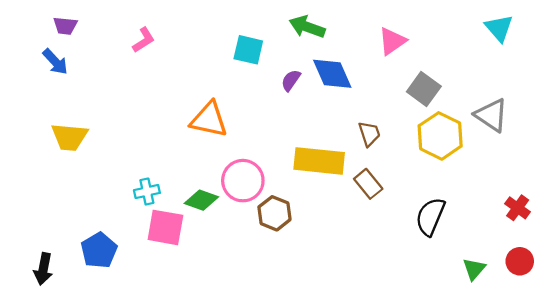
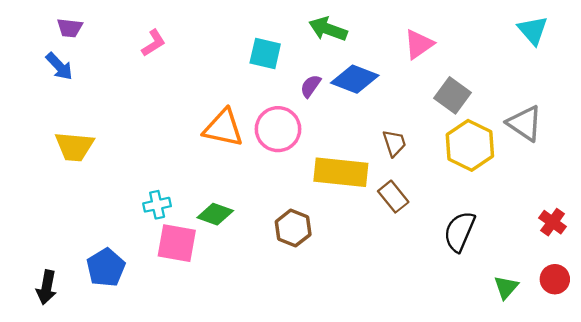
blue diamond: (332, 74) -> (355, 79), turned -45
pink circle: (243, 181) -> (278, 129), moved

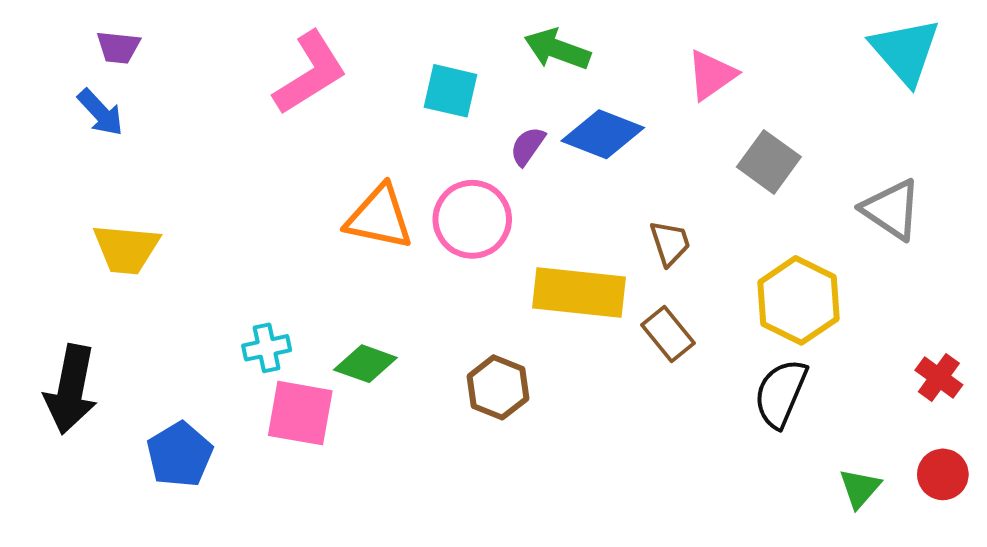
cyan triangle: (533, 30) -> (905, 51), size x1.4
pink L-shape: (154, 43) -> (310, 73), moved, size x1.8
yellow hexagon: (470, 145) -> (798, 300), moved
black arrow: (46, 287) -> (71, 389), moved, size x1.5

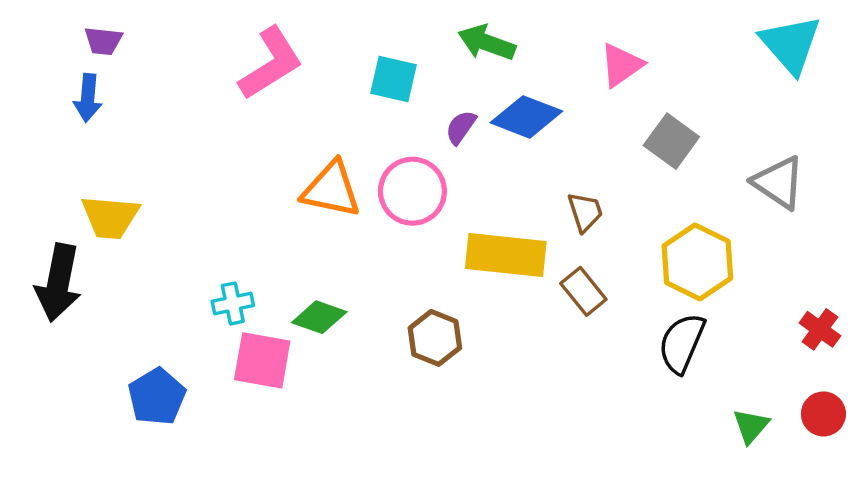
blue arrow: (101, 113) -> (88, 98), turned 48
black arrow: (71, 389) -> (58, 283), moved

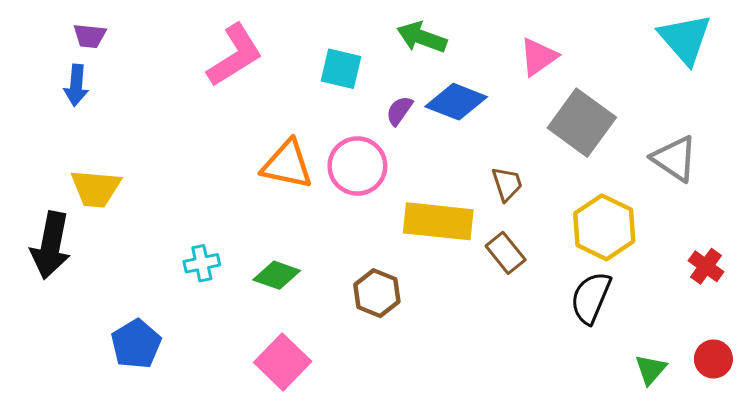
gray square: (671, 141) -> (582, 123), size x1.4
red cross: (820, 329) -> (706, 266), moved
pink square: (262, 360) -> (283, 362), moved, turned 34

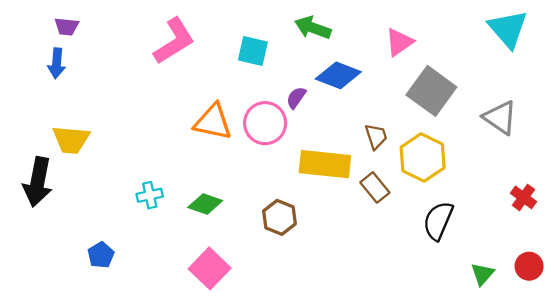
purple semicircle: (399, 111) -> (296, 98), moved
yellow hexagon: (604, 227) -> (423, 157), moved
blue pentagon: (136, 344) -> (101, 255), size x0.7

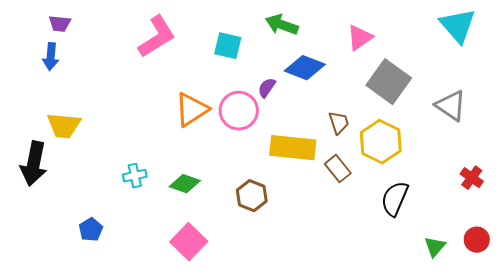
orange triangle: (213, 122) -> (192, 110), turned -45

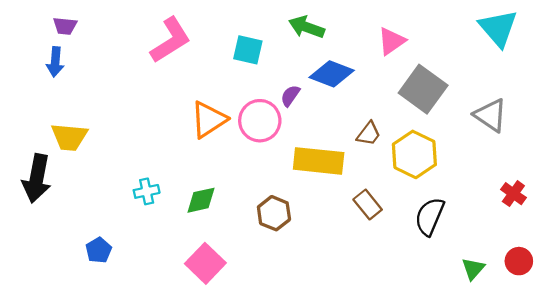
brown trapezoid: (339, 123) -> (369, 134), turned 55
brown rectangle: (338, 169) -> (368, 204), moved
green diamond: (185, 184) -> (201, 200), turned -32

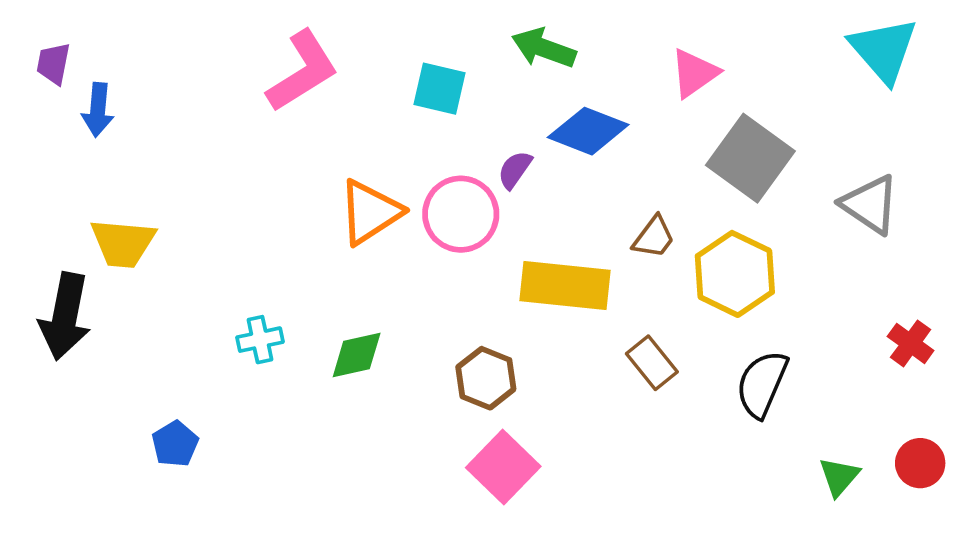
purple trapezoid: (65, 26) -> (53, 64), moved, turned 95
pink square: (205, 263) -> (503, 467), moved

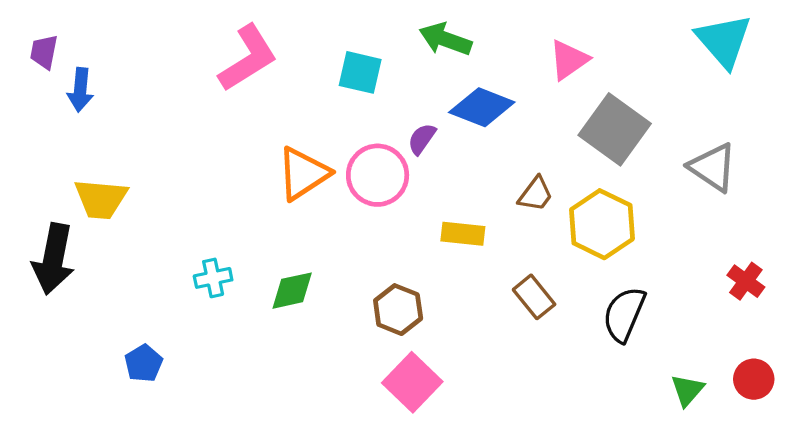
yellow rectangle: (565, 286) -> (463, 234), size x0.6

